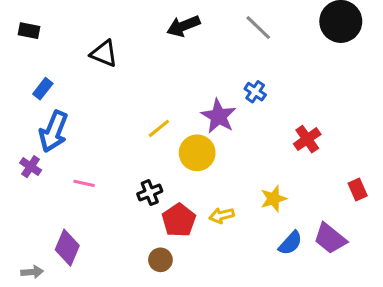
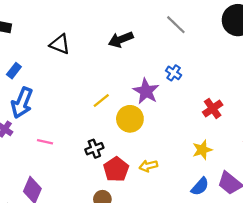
black arrow: (183, 26) -> (121, 40), moved
yellow star: (274, 199) -> (202, 150), moved

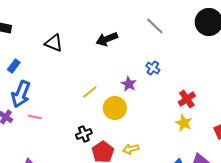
purple star: (146, 91) -> (129, 84), size x0.7
pink line: (45, 142) -> (35, 117), moved
yellow star: (202, 150) -> (184, 123), moved, turned -30

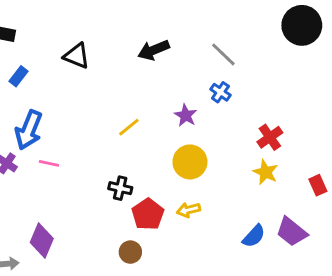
gray line: (155, 26) -> (223, 54), moved
blue rectangle: (14, 66) -> (18, 76), moved
yellow circle: (115, 108) -> (190, 162), moved
black cross: (84, 134) -> (120, 188), turned 35

